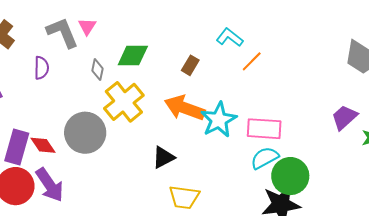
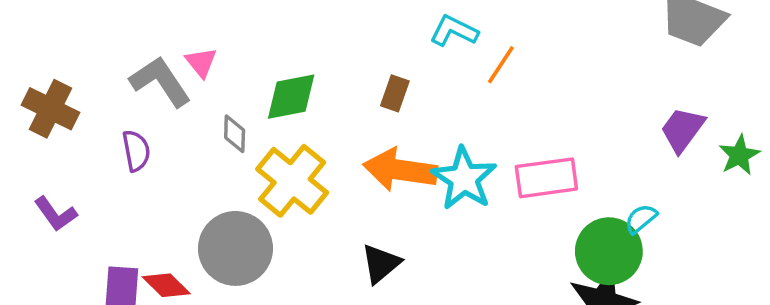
cyan semicircle: (265, 158) -> (641, 219), moved, size x0.7

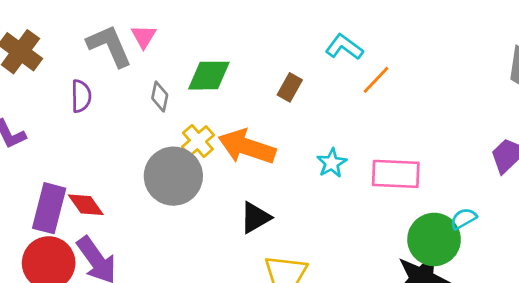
orange arrow: (400, 170) -> (247, 147), moved
cyan star: (464, 179) -> (332, 163), size x0.6
yellow cross: (292, 181) -> (198, 141), size x0.6
gray circle: (235, 248) -> (173, 176), moved

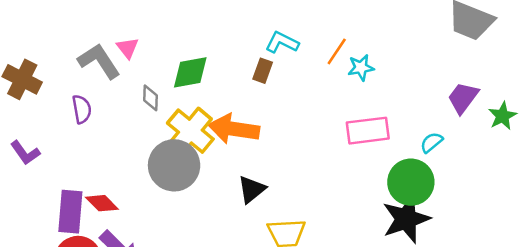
cyan L-shape: (344, 47) -> (282, 42), moved
yellow cross: (198, 141) -> (190, 131), size x1.6
cyan star: (332, 163) -> (361, 68), moved, turned 30
cyan semicircle: (463, 219) -> (432, 142), moved

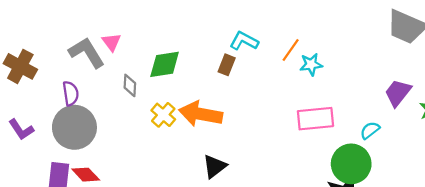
yellow cross: (190, 131) -> (163, 115), size x0.6
gray circle: (174, 165) -> (74, 127), moved

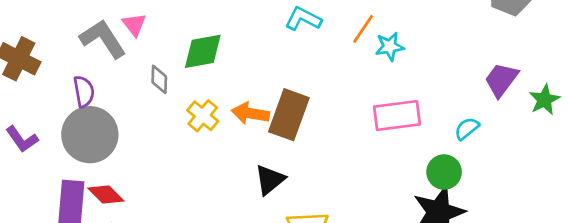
brown rectangle: (227, 65) -> (289, 115), moved, size x1.8
orange arrow: (201, 114) -> (250, 113), size x0.7
green circle: (351, 164) -> (444, 172), size x0.7

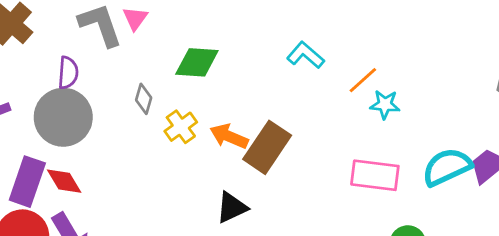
gray diamond: (159, 79) -> (144, 99), moved
cyan semicircle: (467, 129) -> (447, 167), moved, size x1.8

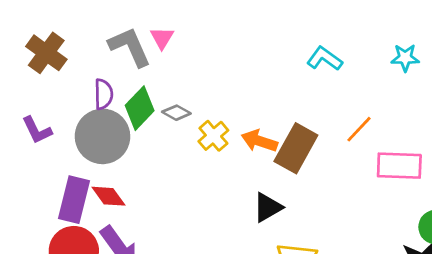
green diamond: (197, 62) -> (140, 108), moved, turned -45
orange line: (363, 80) -> (359, 129), moved
gray diamond: (144, 99) -> (176, 113), turned -72
cyan star: (385, 104) -> (405, 58), moved

